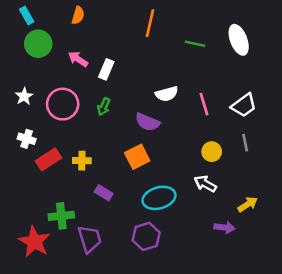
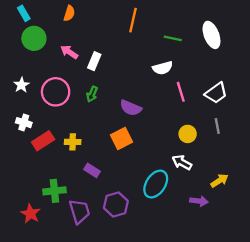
white semicircle: (167, 94) -> (163, 68), moved
cyan ellipse: (159, 198) -> (156, 184), moved, turned -40
purple hexagon: (146, 236) -> (116, 205), moved
red star: (34, 242) -> (31, 214), size x0.7

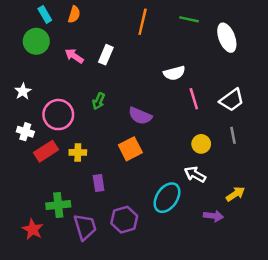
cyan rectangle: (24, 13) -> (45, 14), moved
green line: (173, 38) -> (189, 19), moved
white rectangle: (94, 61) -> (106, 55), moved
pink circle: (56, 92) -> (58, 115), moved
purple rectangle: (92, 170) -> (99, 183), turned 49

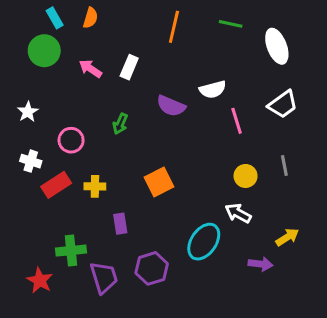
white trapezoid: (232, 100) -> (283, 104), moved
pink circle: (58, 115) -> (71, 140), size x0.7
purple semicircle: (140, 116) -> (171, 106), moved

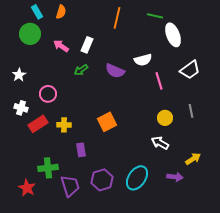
white ellipse: (277, 46) -> (173, 35), moved
green arrow: (120, 124) -> (81, 70), moved, turned 32
cyan ellipse: (204, 242) -> (137, 178), moved

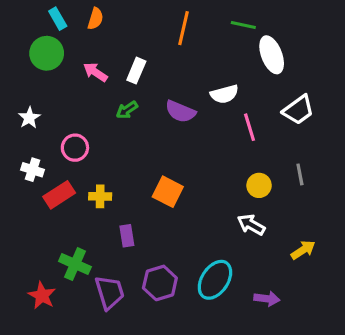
orange square: (107, 122) -> (168, 192), turned -36
green cross: (48, 168) -> (75, 264), turned 30
purple arrow: (175, 177) -> (267, 299), moved

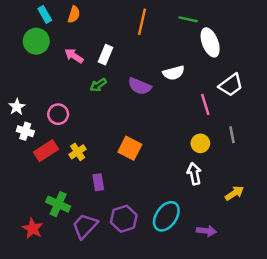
white star: (29, 118) -> (17, 107), moved
pink line: (250, 127) -> (205, 104), moved
yellow cross: (100, 196) -> (78, 152), turned -35
white arrow: (251, 225) -> (194, 174), turned 50
purple trapezoid: (110, 292) -> (85, 226), turned -120

